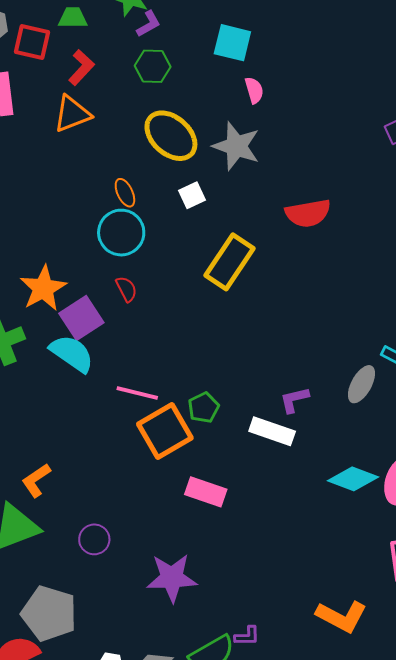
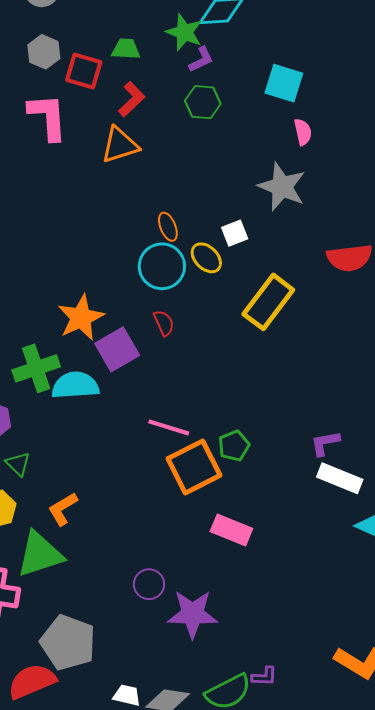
yellow ellipse: (171, 136) -> (206, 258), moved, size x0.6
cyan semicircle: (72, 353) -> (75, 385), moved, turned -42
white rectangle: (272, 431) -> (340, 478), moved
purple circle: (94, 539) -> (149, 584), moved

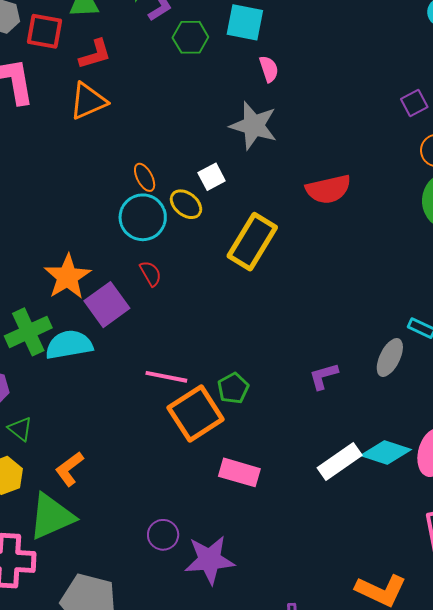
red L-shape: (132, 99) -> (95, 54), turned 33
green hexagon: (203, 102) -> (190, 37), moved
white rectangle: (340, 478) -> (340, 461), moved, turned -51

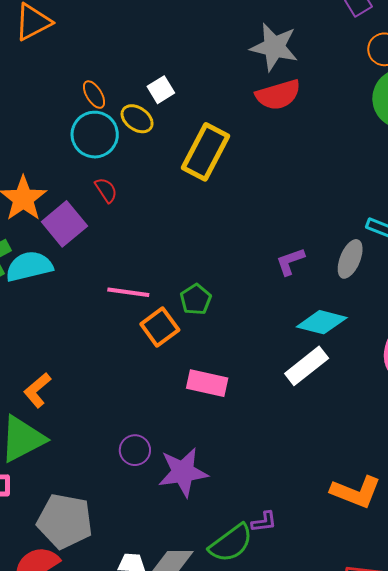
gray star: (254, 126) -> (274, 47), moved
purple L-shape: (323, 376) -> (290, 261), moved
orange square: (196, 413) -> (160, 327), size x0.7
cyan diamond: (386, 452) -> (322, 322), moved

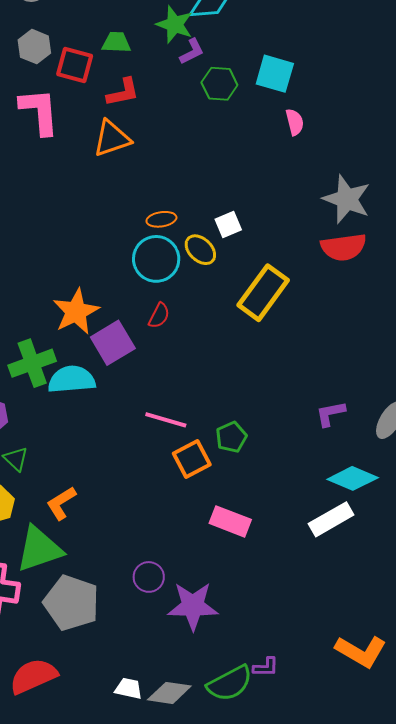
orange ellipse: (94, 95) -> (161, 219), turned -76
red semicircle: (106, 190) -> (159, 316), turned 52
gray pentagon: (65, 521) -> (71, 603), moved

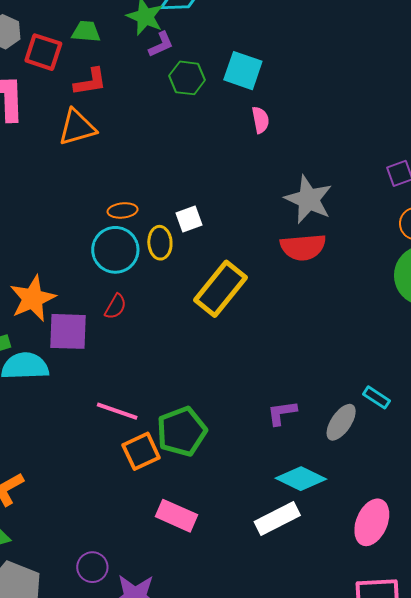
yellow ellipse: (200, 250) -> (160, 243), turned 40
purple square: (113, 343) -> (68, 331), turned 30
green pentagon: (231, 437) -> (182, 431), size x1.6

